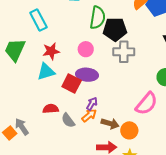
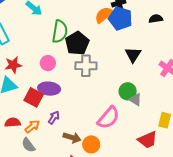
black pentagon: (115, 29) -> (77, 43), turned -30
orange arrow: (89, 115) -> (32, 126), moved
gray semicircle: (68, 120) -> (28, 145), moved

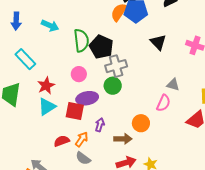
green circle: (128, 91) -> (113, 86), moved
pink semicircle: (108, 118) -> (163, 103), moved, size x0.7
orange circle: (91, 144) -> (141, 123), moved

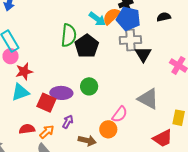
cyan arrow: (50, 26) -> (97, 19), moved
gray cross: (116, 66) -> (130, 40), moved
pink circle: (79, 74) -> (11, 56), moved
gray triangle: (173, 85) -> (148, 99), size x1.6
pink semicircle: (163, 103) -> (120, 114), moved

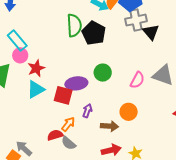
pink semicircle: (120, 114) -> (137, 80), moved
red semicircle: (27, 129) -> (55, 135), moved

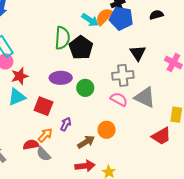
gray cross: (136, 20) -> (123, 75), moved
pink semicircle: (137, 80) -> (119, 99), turned -96
purple ellipse: (76, 83) -> (61, 78), moved
brown arrow: (110, 126) -> (86, 142), turned -42

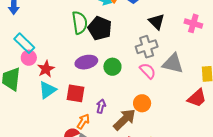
pink semicircle: (119, 99) -> (148, 71), turned 30
brown arrow: (86, 142) -> (125, 119), size x1.4

